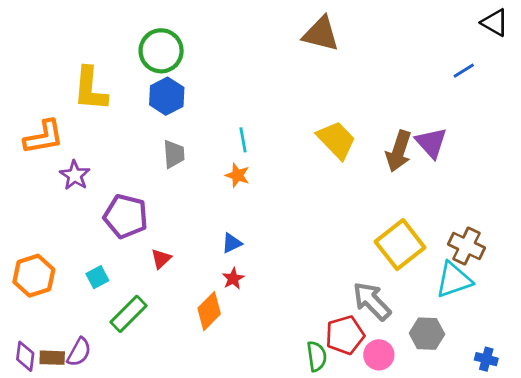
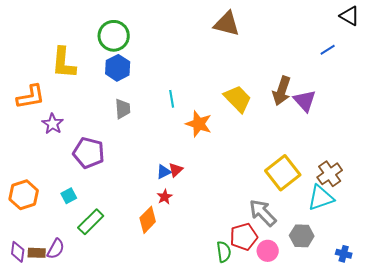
brown arrow: (399, 151) -> (282, 91), moved
orange star: (237, 175) -> (199, 124), moved, size x1.5
brown cross: (467, 246) -> (330, 174), turned 30
red triangle: (161, 259) -> (176, 170), moved

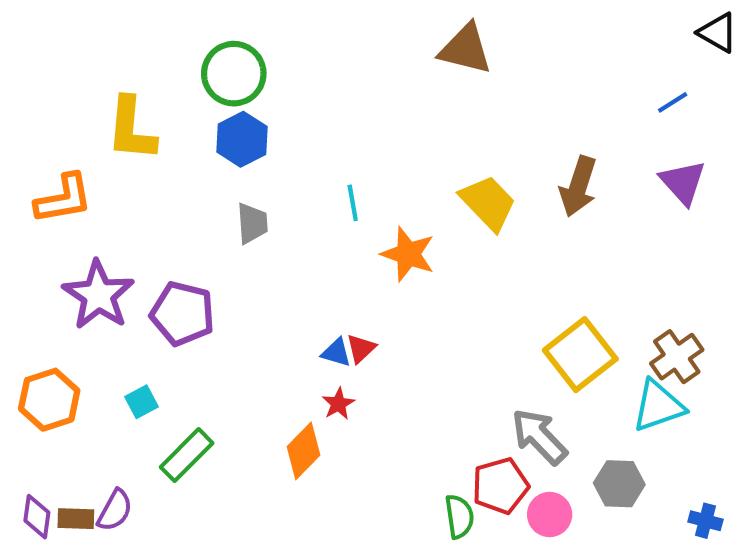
purple triangle: (305, 101) -> (683, 182), moved
purple star: (53, 124) -> (98, 295), moved, size x1.6
blue triangle: (164, 172) -> (336, 353), turned 42

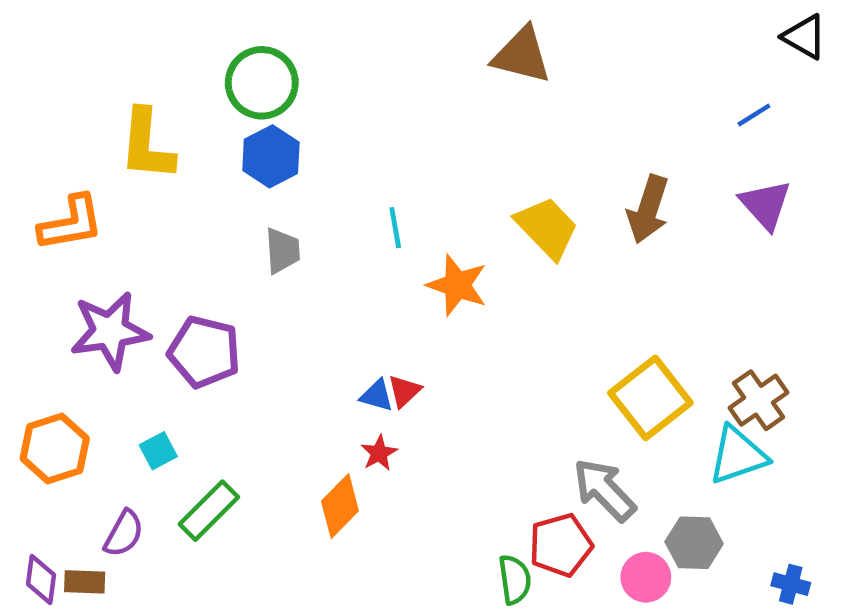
purple star: (98, 295) -> (110, 331), turned 30
purple semicircle: (115, 510) -> (124, 534), moved
pink circle: (550, 515) -> (646, 577), moved

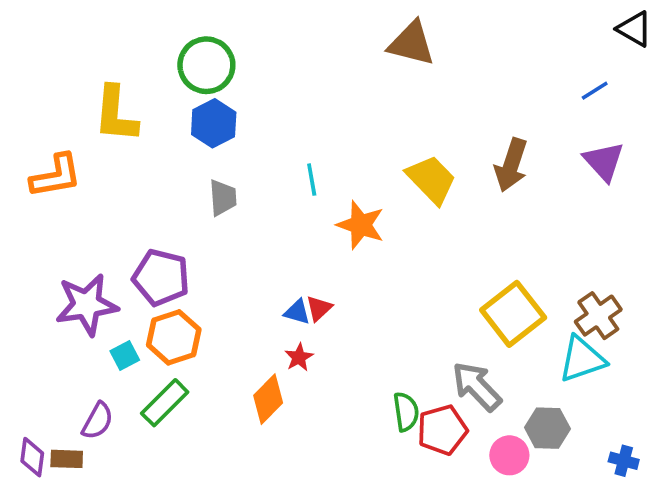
purple star: (110, 331) -> (87, 305), moved
orange hexagon: (55, 448) -> (174, 337), moved
green semicircle: (515, 580) -> (406, 412), moved

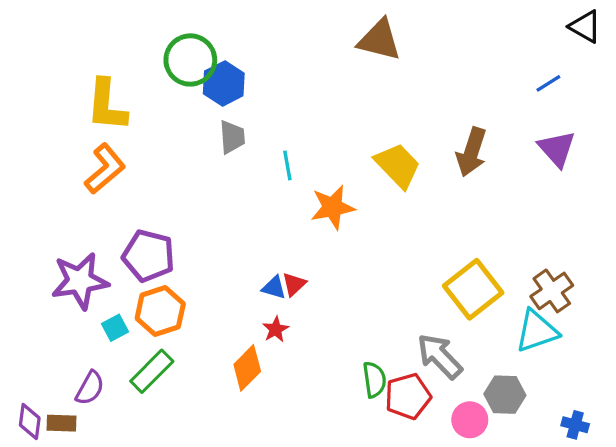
blue hexagon: (214, 123) -> (224, 83), moved
orange L-shape: (56, 176) -> (105, 169), moved, turned -30
gray trapezoid: (223, 198) -> (232, 137), moved
orange star: (361, 225) -> (333, 207), turned -30

